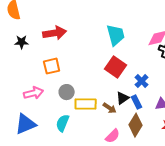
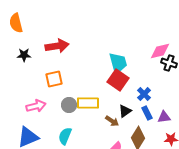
cyan trapezoid: (116, 35) -> (118, 63), moved
blue rectangle: (137, 102) -> (147, 113), moved
yellow rectangle: (86, 104) -> (88, 103), moved

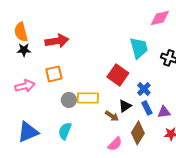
orange semicircle: (16, 23) -> (21, 32), moved
pink diamond: (160, 51) -> (160, 18), moved
cyan trapezoid: (118, 63) -> (139, 48), moved
pink arrow: (36, 106) -> (25, 86), moved

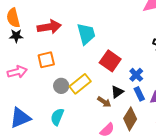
cyan trapezoid: (139, 48) -> (86, 34), moved
yellow rectangle: (88, 98) -> (80, 84), turned -40

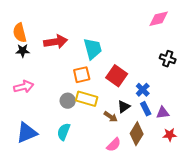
orange square: (46, 60) -> (82, 75), moved
yellow rectangle: (80, 84) -> (87, 99), turned 55

